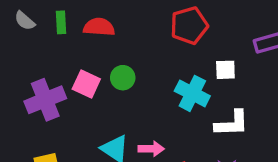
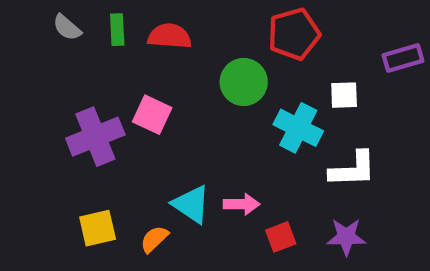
green circle: (123, 78) -> (244, 82), moved, size x1.4

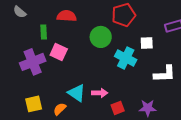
green rectangle: (117, 30) -> (44, 32), moved
white L-shape: (353, 169) -> (165, 74), moved

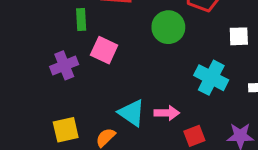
cyan cross: (126, 58) -> (211, 78), moved
purple cross: (33, 62) -> (64, 65), size x0.7

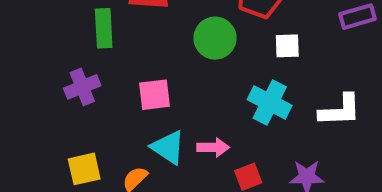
green rectangle: (81, 19) -> (104, 28), size x1.4
white square: (239, 36) -> (287, 46), moved
pink square: (104, 50) -> (154, 95), moved, turned -32

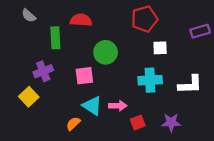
green circle: (215, 38) -> (106, 52), moved
cyan cross: (270, 103) -> (150, 80), turned -30
yellow square: (84, 169) -> (29, 97), moved, turned -30

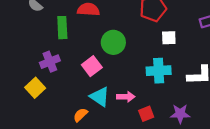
pink square: (84, 76) -> (92, 66), turned -30

